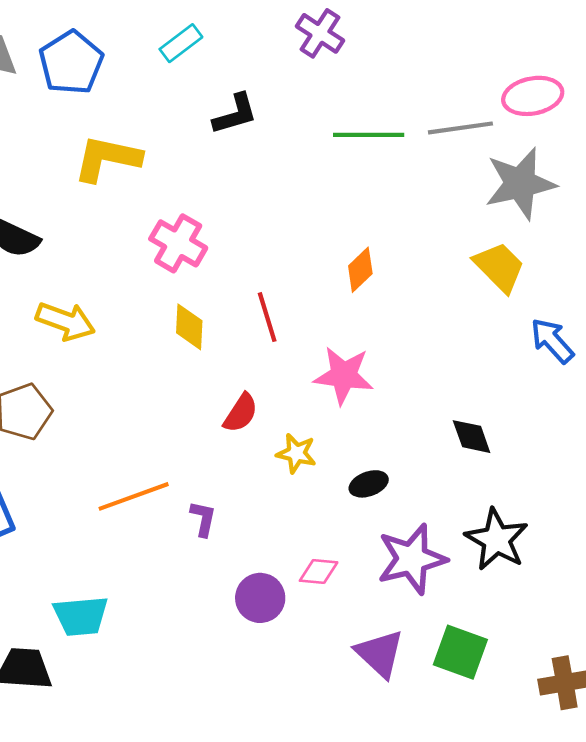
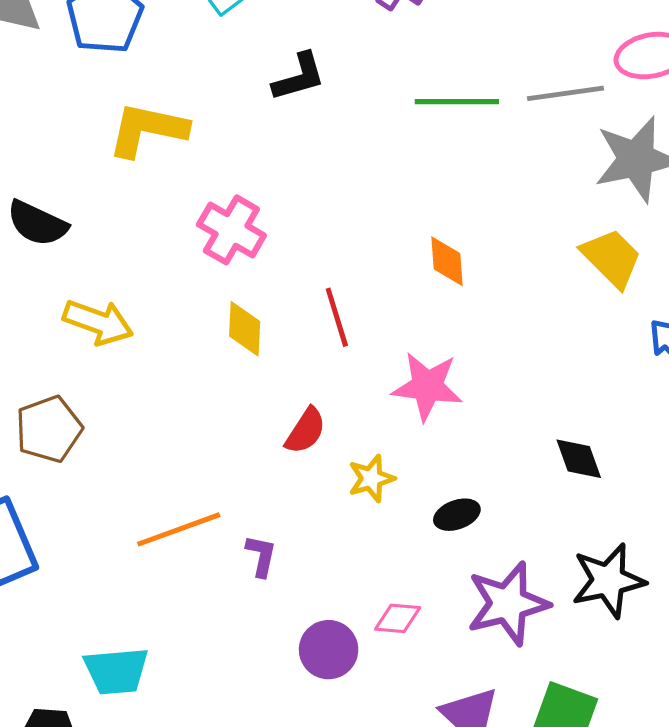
orange diamond: (360, 270) -> (447, 261), turned -51
yellow star: (296, 453) -> (371, 478), turned -30
black star: (497, 540) -> (608, 581), turned 30

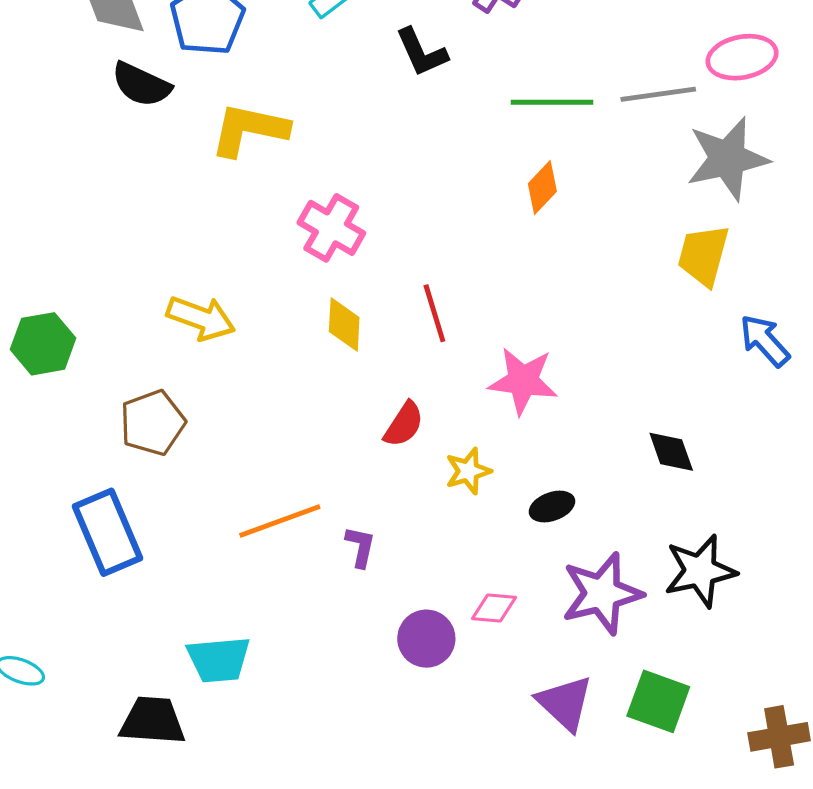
black L-shape: (299, 77) -> (422, 52), moved, turned 82
black semicircle: (37, 223) -> (141, 85), moved
yellow trapezoid: (612, 258) -> (703, 255), turned -120
orange diamond: (447, 261) -> (542, 188), moved, turned 48

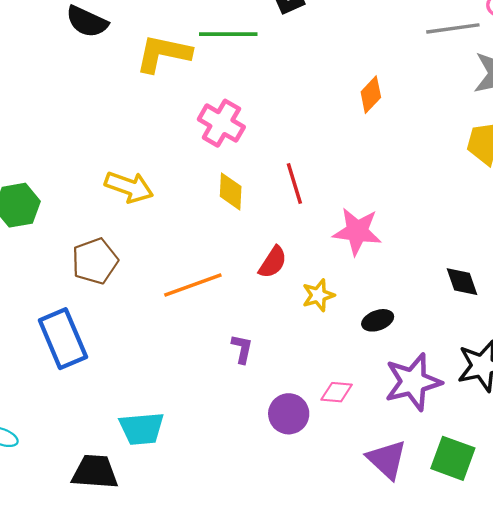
green line: (552, 102) -> (228, 34), moved
orange line: (280, 521) -> (193, 285), moved

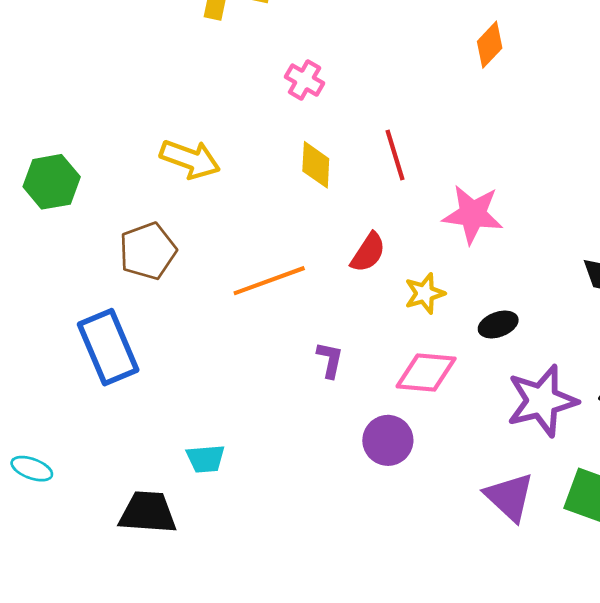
pink cross: (221, 123) -> (305, 80), size x0.7
pink diamond: (337, 392) -> (426, 373), moved, size x1.5
cyan trapezoid: (142, 429) -> (206, 459), size x0.7

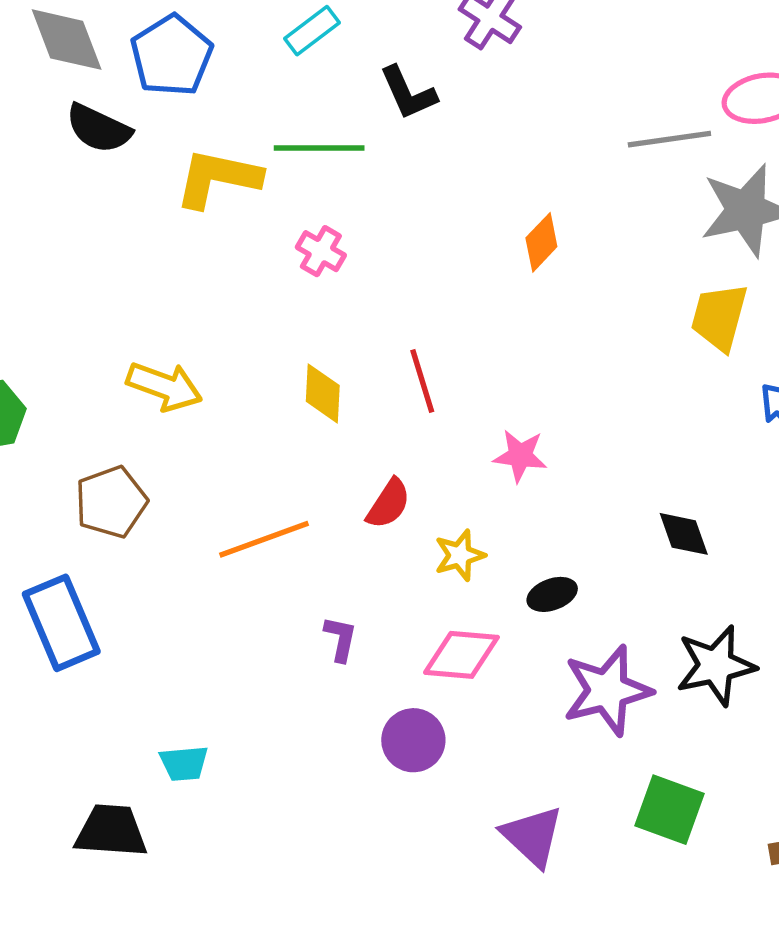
pink cross: (305, 80) -> (321, 251), moved
pink star: (473, 214) -> (520, 456), size x0.7
purple triangle: (509, 497) -> (533, 836), moved

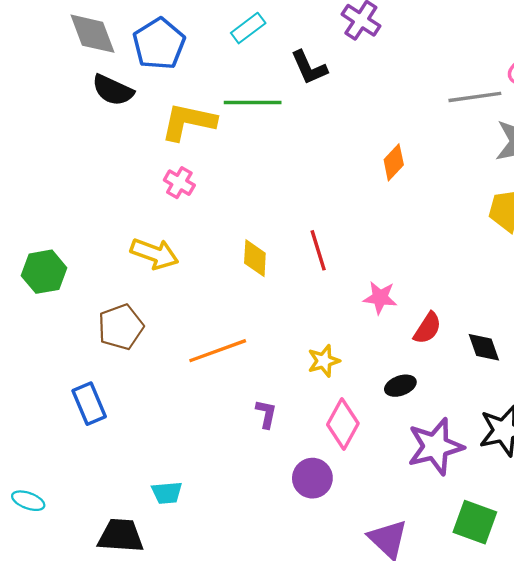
pink cross: (321, 251) -> (179, 183), moved
red semicircle: (389, 504) -> (427, 328), moved
yellow star: (460, 555) -> (324, 361), moved
blue rectangle: (61, 623) -> (89, 404), size x0.7
pink diamond: (461, 655) -> (343, 424), turned -66

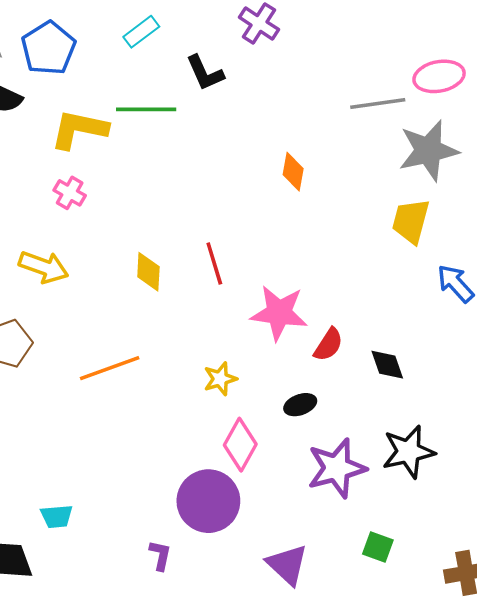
orange diamond: (394, 162) -> (293, 172), turned -33
pink star: (380, 298) -> (279, 313), size x1.6
purple L-shape: (266, 414) -> (160, 555), moved
purple circle: (312, 478) -> (208, 501), size x1.5
green square: (475, 522) -> (378, 547), size x0.7

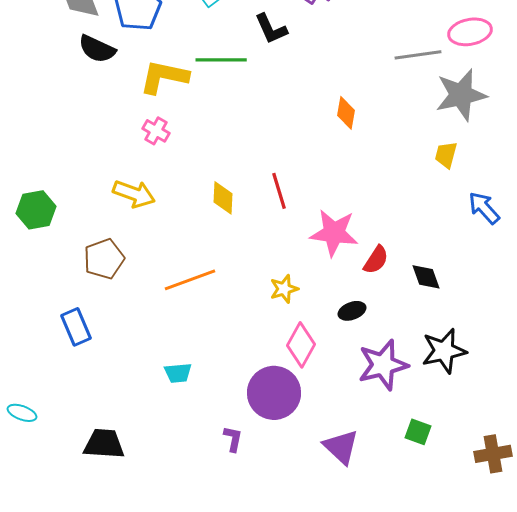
yellow trapezoid: (411, 221) -> (446, 155), size x0.7
cyan trapezoid: (57, 516) -> (178, 373), moved

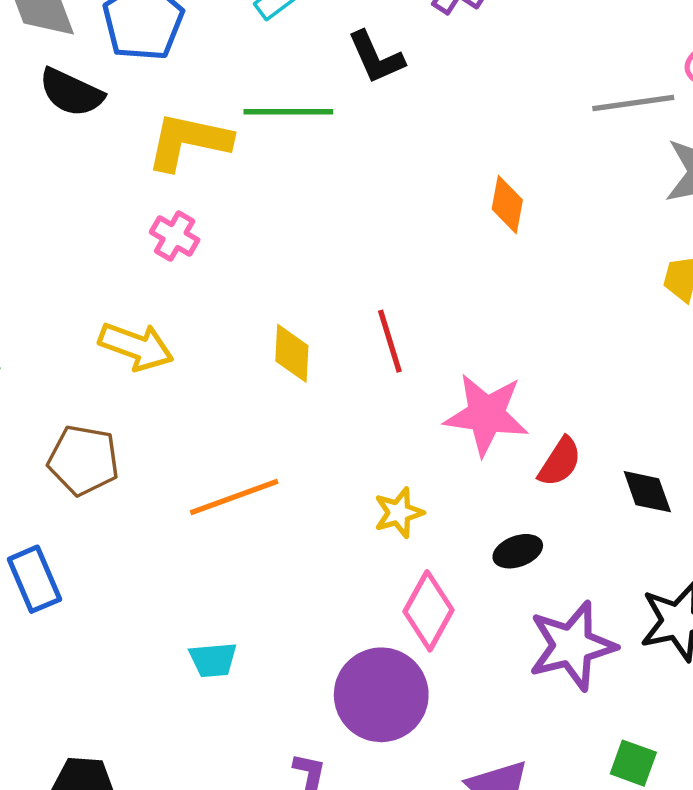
brown pentagon: (104, 259) -> (84, 460), turned 30

